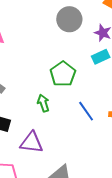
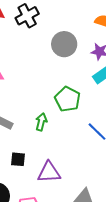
green arrow: (43, 103) -> (41, 122), moved, turned 42

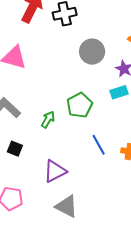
purple triangle: (49, 172) -> (55, 171), moved, turned -40

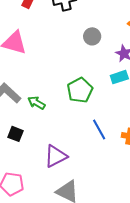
gray circle: (92, 52) -> (92, 36), size x0.7
green arrow: (48, 119) -> (36, 103), moved, turned -90

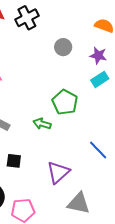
green arrow: (36, 103) -> (42, 124), moved
blue line: (99, 130) -> (98, 150), moved

